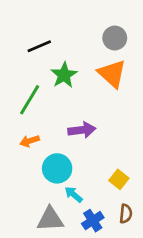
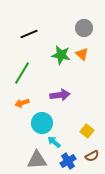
orange triangle: (112, 74) -> (82, 54), size x0.6
green star: (64, 75) -> (61, 55), moved, turned -30
brown semicircle: (126, 214) -> (92, 156), turned 56

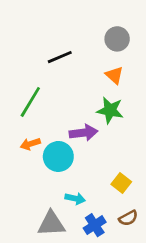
black line: (29, 34) -> (60, 57), moved
green star: (61, 55) -> (110, 110), moved
cyan circle: (42, 123) -> (58, 156), moved
cyan arrow: (54, 142) -> (75, 198), turned 152

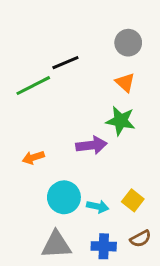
green line: (30, 102) -> (33, 86), moved, turned 32
cyan circle: (58, 156) -> (64, 197), moved
cyan arrow: (75, 198) -> (98, 206), moved
blue cross: (95, 225) -> (104, 246), turned 35

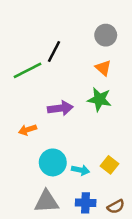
black line: (65, 63) -> (54, 52), turned -40
purple arrow: (91, 145) -> (60, 108), moved
brown semicircle: (140, 239) -> (116, 207), moved

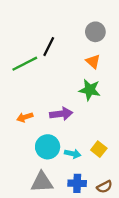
purple arrow: (60, 108) -> (61, 114), moved

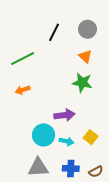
black line: (49, 47) -> (54, 32), moved
purple arrow: (61, 114) -> (64, 115), moved
orange arrow: (25, 117) -> (23, 90), moved

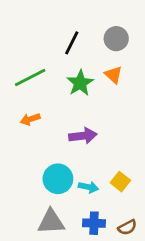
green star: (82, 83) -> (80, 83), moved, turned 30
purple arrow: (64, 115) -> (83, 136), moved

